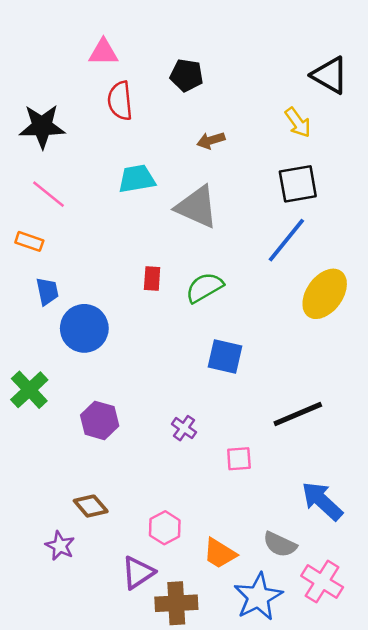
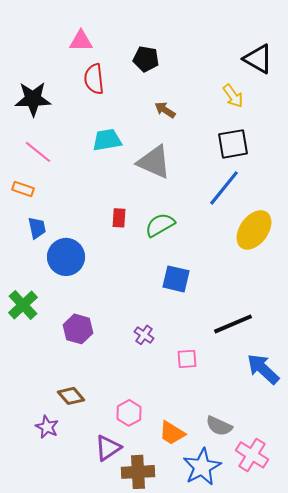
brown arrow: (211, 140) -> (165, 110), turned 50
blue arrow: (322, 501) -> (263, 369), moved

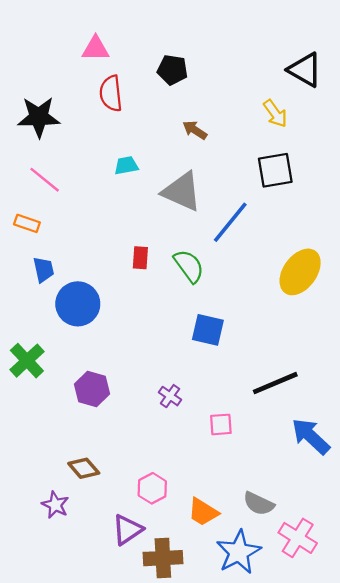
cyan trapezoid: (107, 140) -> (126, 166), size x0.7
blue line: (224, 188) -> (230, 222), moved
green semicircle: (160, 225) -> (189, 266), turned 84

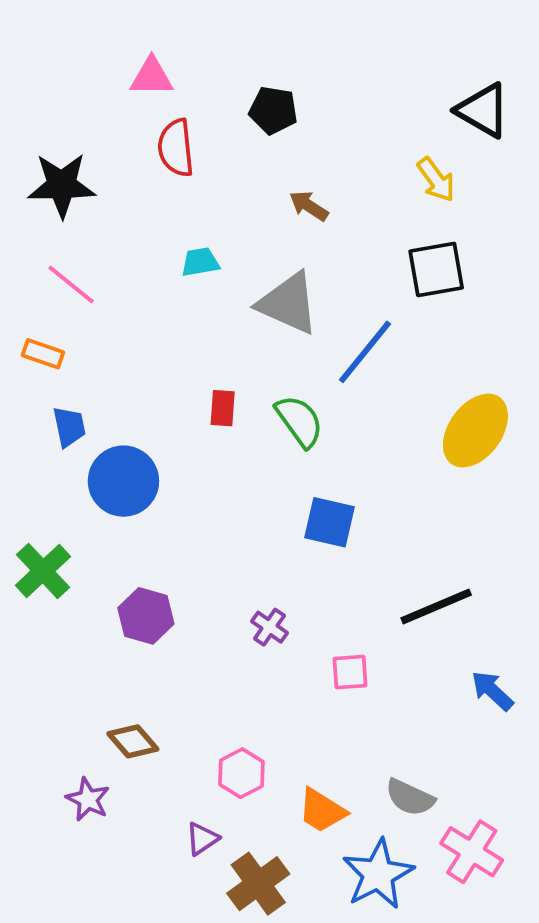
blue arrow: (311, 436) -> (492, 691), size x0.7
purple triangle: (127, 530) -> (202, 839), size x0.7
brown cross: (163, 558) -> (258, 884), turned -33

